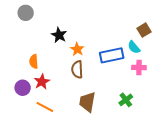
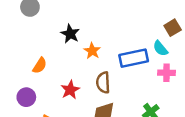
orange semicircle: (34, 61) -> (40, 65), turned -144
brown semicircle: (77, 70) -> (103, 83), moved
red star: (42, 82) -> (70, 90), moved

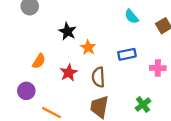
cyan semicircle: (160, 48) -> (132, 17), moved
blue rectangle: (134, 58) -> (127, 54), size x0.7
red star: (70, 90) -> (69, 73), moved

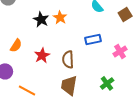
orange star: (88, 47) -> (60, 17), moved
pink cross: (158, 68) -> (120, 51), turned -32

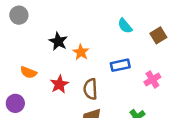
orange star: (60, 17) -> (81, 52), moved
orange semicircle: (16, 45) -> (28, 72), turned 80

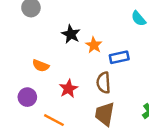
blue rectangle: (120, 65) -> (119, 57), moved
red star: (59, 84) -> (68, 89), moved

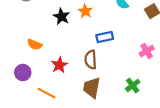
orange star: (94, 45) -> (85, 11), moved

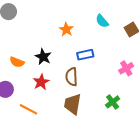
black star: (62, 17) -> (43, 57), moved

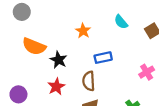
orange semicircle: (17, 62) -> (34, 46), moved, size x1.5

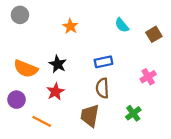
orange star: (83, 31) -> (70, 26), moved
orange semicircle: (34, 46) -> (26, 69), moved
brown semicircle: (89, 81) -> (102, 88), moved

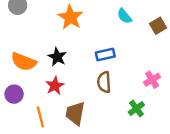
orange star: (70, 26) -> (70, 17), size x1.5
pink cross: (148, 77) -> (152, 80), moved
brown trapezoid: (90, 116) -> (75, 113), moved
orange line: (42, 121) -> (40, 117), turned 48

